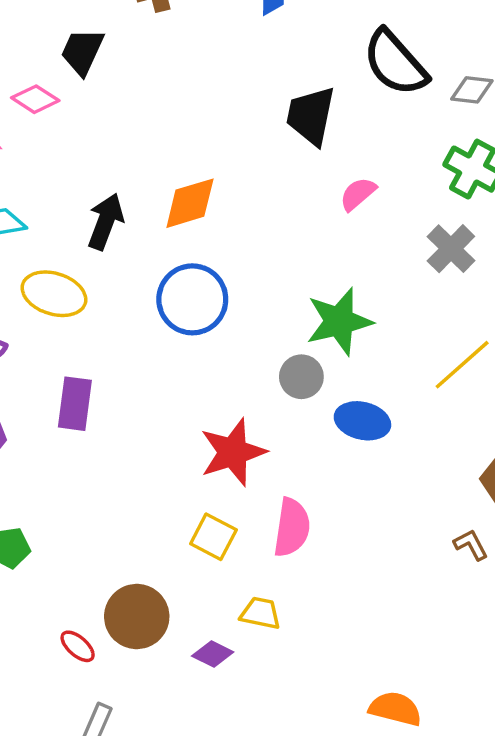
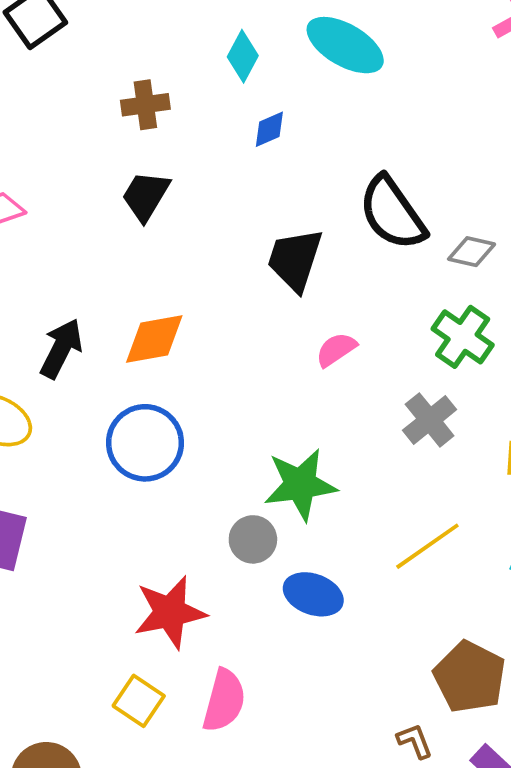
black trapezoid: (82, 52) -> (146, 196), moved

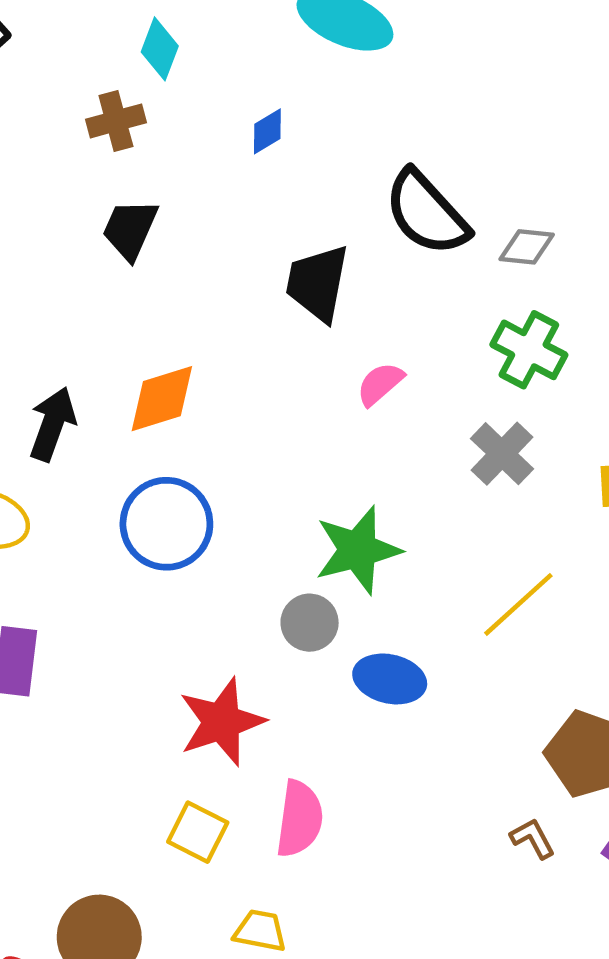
cyan diamond: (243, 56) -> (160, 49), moved

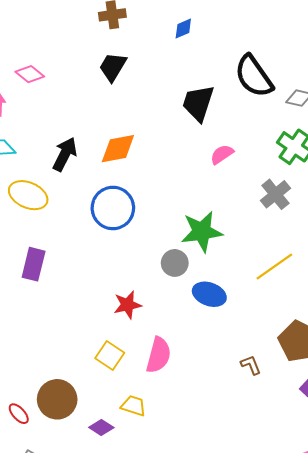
red star: (222, 722) -> (127, 305), size x0.7
brown L-shape: (533, 838) -> (251, 365), moved

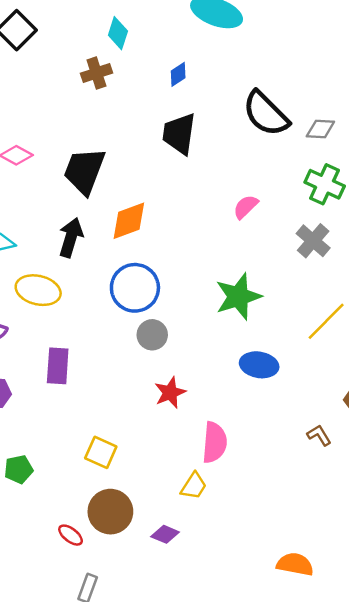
black trapezoid: (113, 67) -> (84, 171), moved, size x1.4
black trapezoid: (198, 103) -> (179, 134), moved
gray circle: (175, 263) -> (152, 335), moved
yellow square: (110, 355) -> (101, 452), moved
yellow trapezoid: (133, 406) -> (194, 486), moved, turned 115

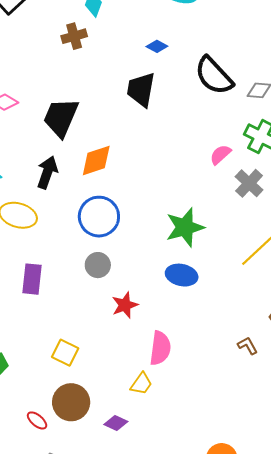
blue diamond: (178, 74) -> (157, 46), moved, turned 60
pink semicircle: (246, 207) -> (220, 155), moved
gray circle: (152, 335) -> (98, 265), moved
blue ellipse: (259, 365) -> (182, 275), moved

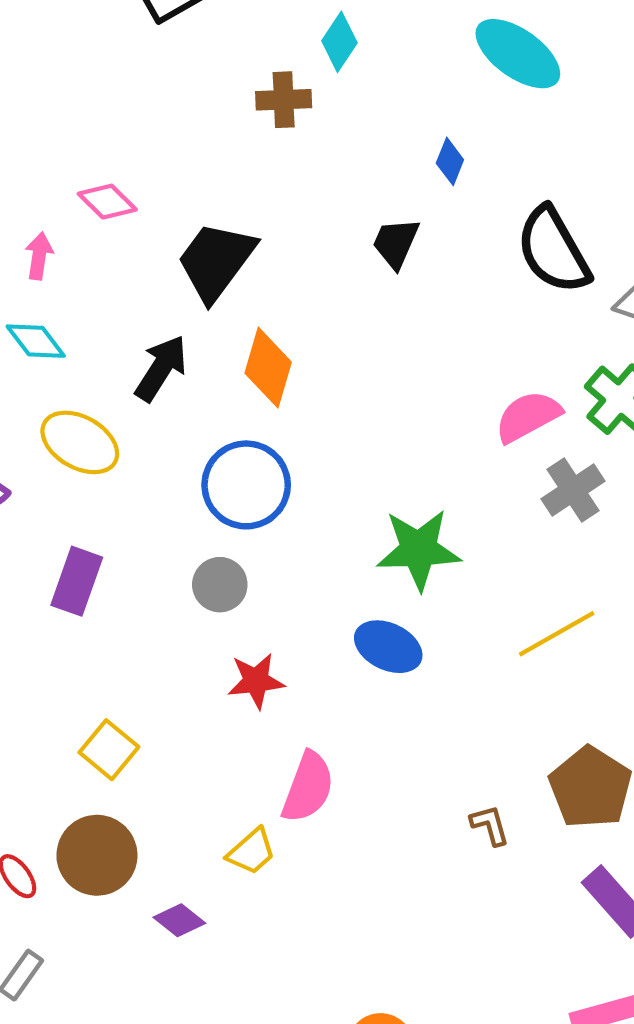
blue diamond: (157, 46) -> (450, 161), turned 70
black trapezoid: (141, 90) -> (396, 243), size x0.7
pink semicircle: (220, 155) -> (528, 416), size x1.4
orange diamond: (96, 160) -> (268, 368), turned -69

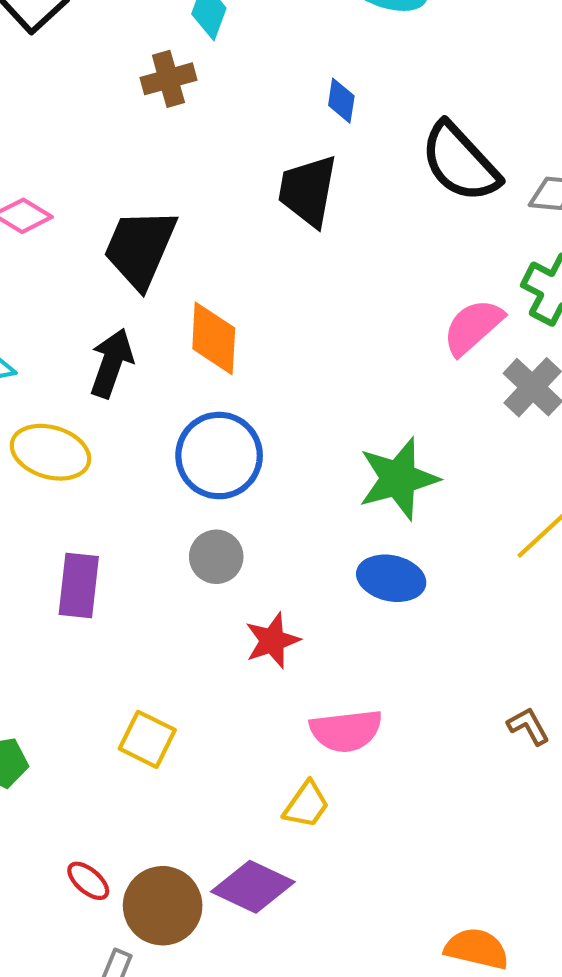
black trapezoid: (396, 243) -> (308, 191), size x1.4
pink semicircle: (308, 787) -> (346, 731), turned 76
brown circle: (97, 855) -> (163, 906), moved
purple diamond: (179, 920) -> (253, 887), size x1.6

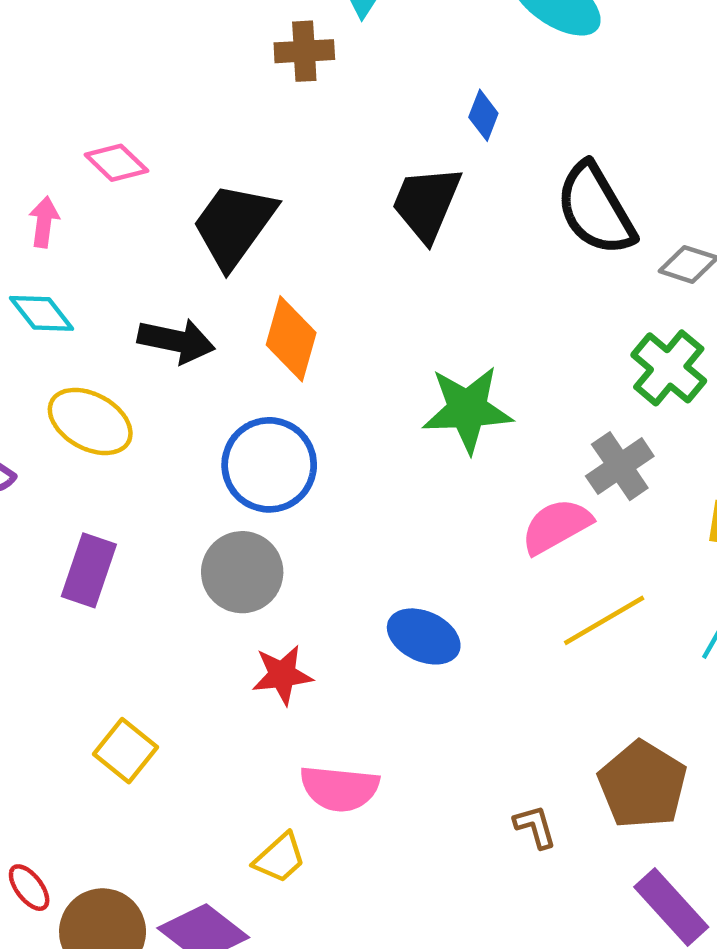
pink semicircle: (473, 327) -> (556, 526), moved
black arrow: (111, 363) -> (176, 341), turned 70
green star: (398, 479) -> (467, 409), moved
gray circle: (216, 557) -> (242, 572), size x1.4

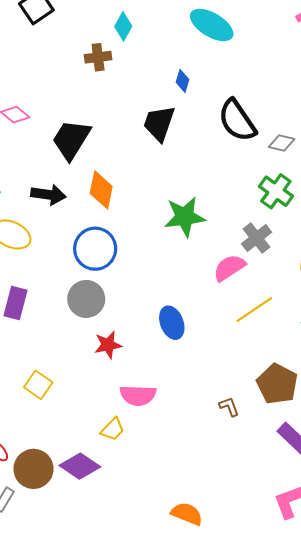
blue ellipse: (424, 636) -> (172, 323), turned 48

